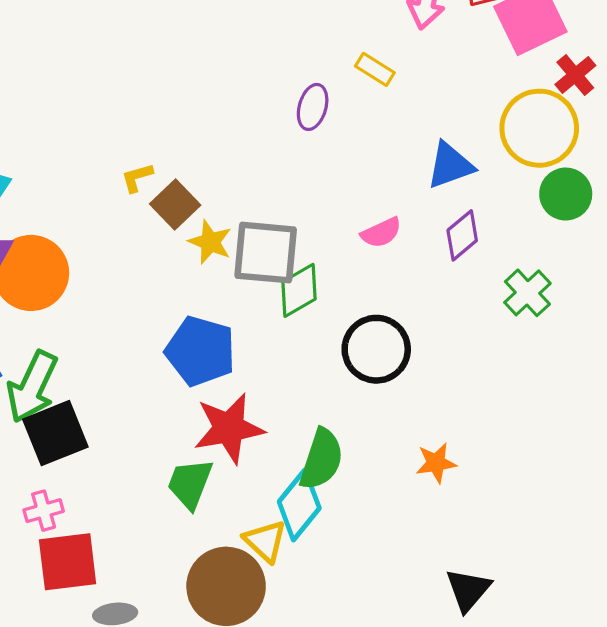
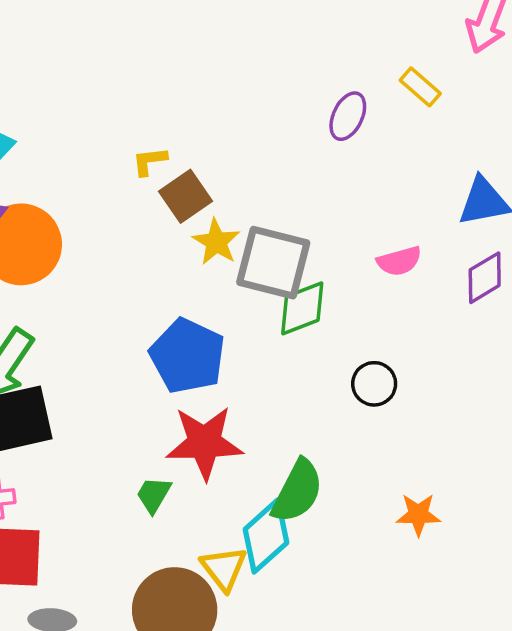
black circle: (376, 349) -> (374, 384), size x0.6
green trapezoid: (190, 484) -> (154, 495), size x0.7

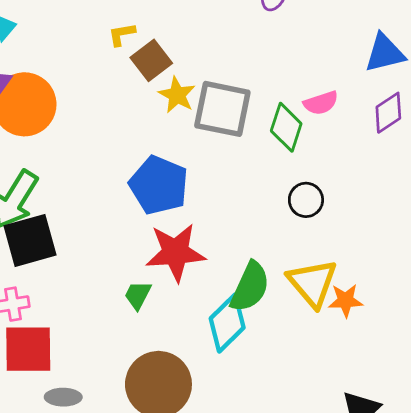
green diamond: (302, 308) -> (286, 127), moved, turned -48
yellow triangle: (224, 568) -> (312, 283), moved, size x1.4

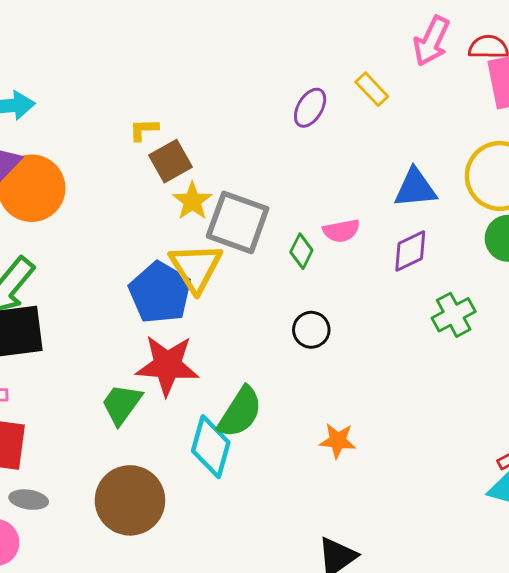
green diamond: (286, 127) -> (301, 251), size x0.7
yellow triangle: (312, 283) -> (196, 268), moved
green trapezoid: (138, 295) -> (122, 404), size x1.4
cyan diamond: (227, 323) -> (211, 447), turned -38

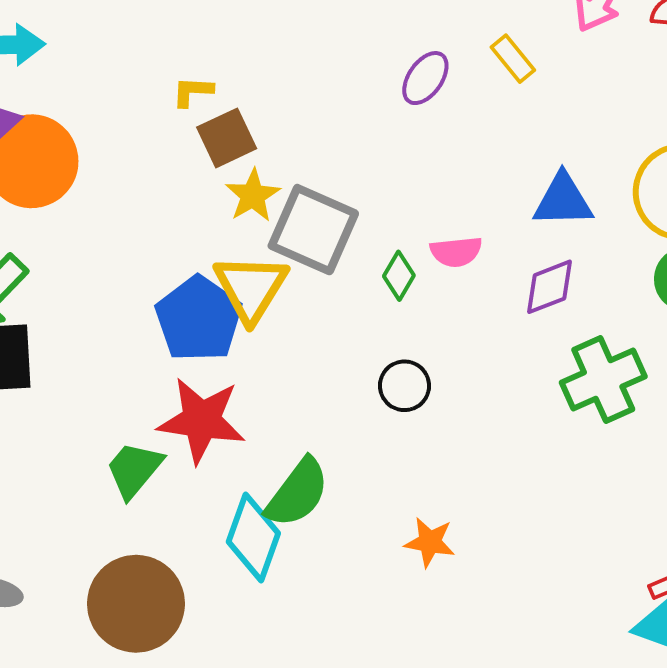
green cross: (454, 315) -> (603, 379), size x1.4

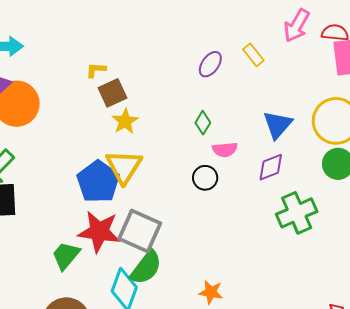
blue triangle: (563, 200) -> (278, 125), turned -48
gray square: (313, 230) -> (140, 231), moved
green diamond: (399, 276) -> (203, 123), moved
black circle: (405, 386) -> (205, 178), moved

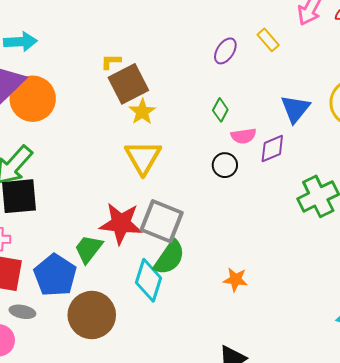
brown square: (112, 93) -> (128, 84), size x1.4
purple diamond: (271, 167) -> (272, 149), moved
blue pentagon: (98, 182) -> (55, 275), moved

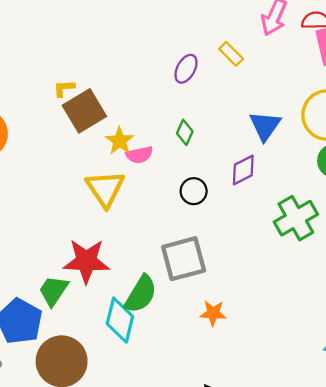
yellow star: (142, 112) -> (120, 141), moved
pink semicircle: (244, 136) -> (139, 155), moved
gray square: (162, 221) -> (184, 259), moved, turned -33

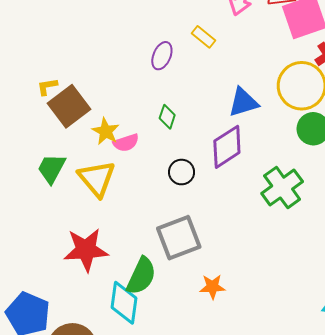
blue triangle: (265, 126) -> (243, 102), turned 44
purple diamond: (243, 170) -> (227, 147), size x1.4
green trapezoid: (53, 291) -> (52, 168), moved

